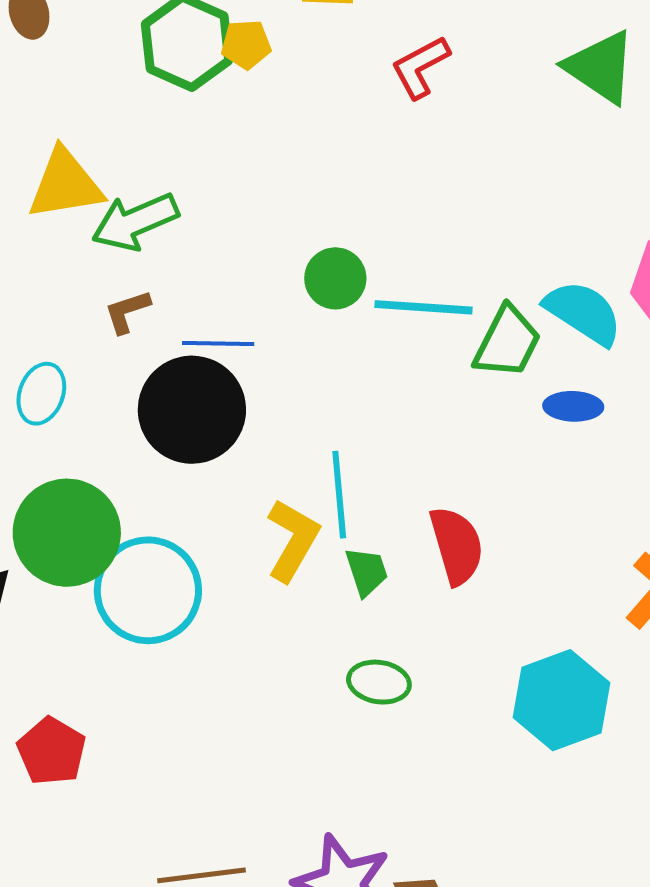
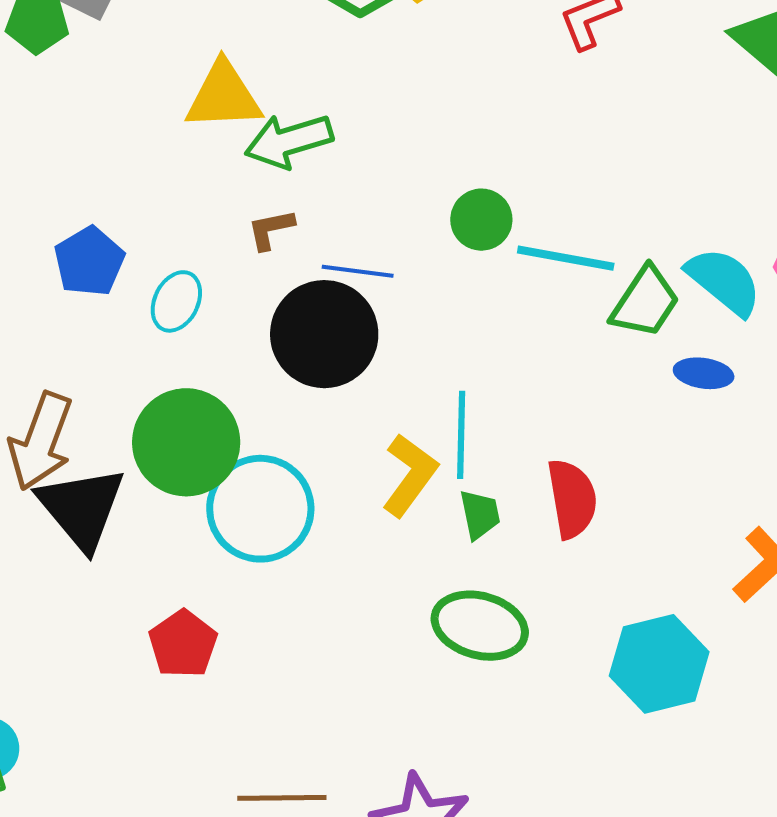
green ellipse: (379, 682) -> (480, 626), size x1.5
red pentagon: (52, 751) -> (183, 644), moved

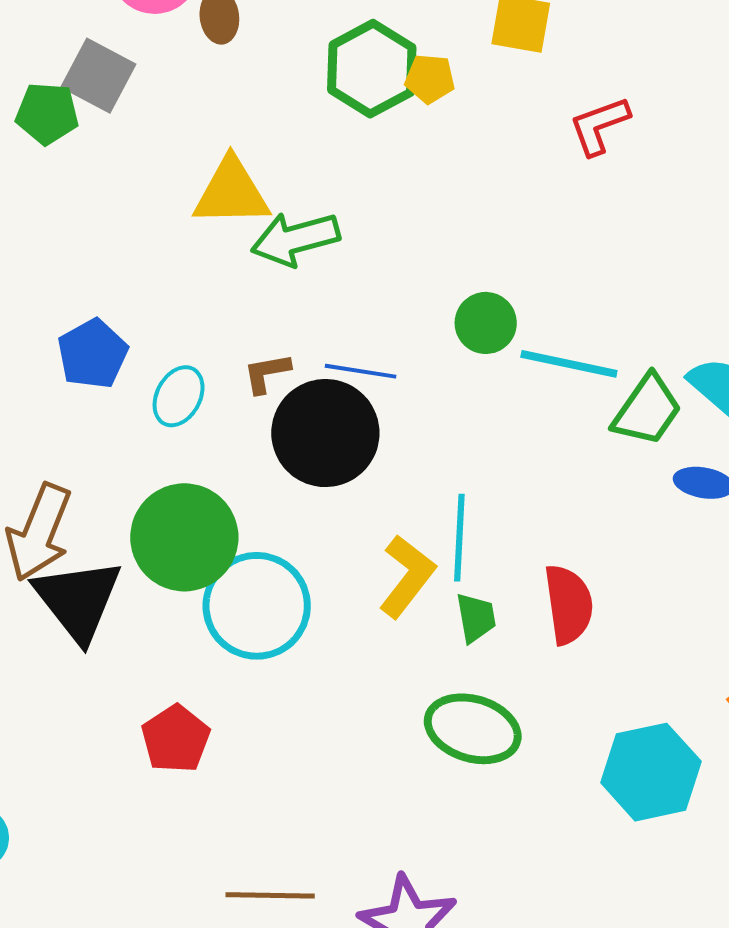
brown L-shape: (271, 229) -> (267, 373), moved

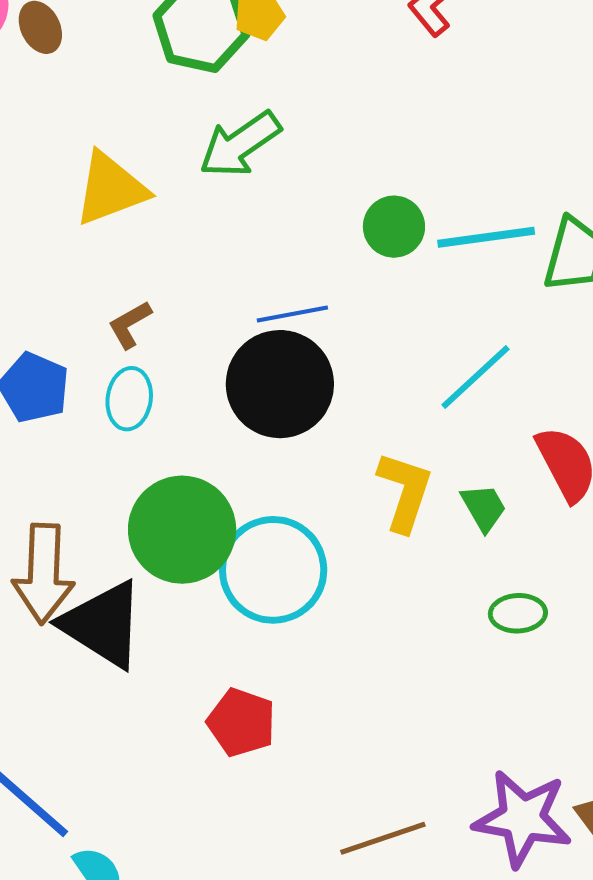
green arrow: (295, 239) -> (240, 144), moved
brown L-shape: (267, 373) -> (130, 325), moved
cyan line: (459, 538) -> (476, 377), moved, turned 64
green ellipse: (473, 729) -> (518, 613), size x0.6

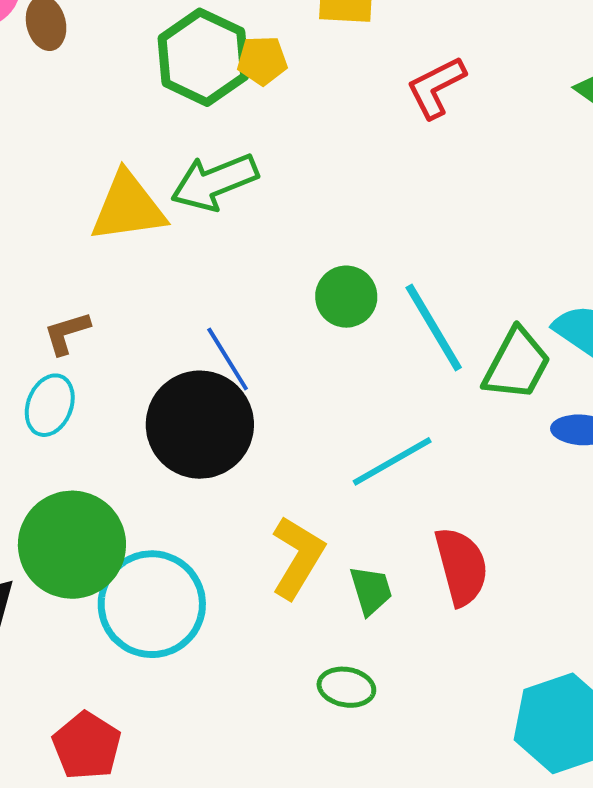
yellow triangle: (111, 189) -> (128, 207), moved
cyan line: (486, 237) -> (434, 327), turned 54
blue line: (292, 314) -> (228, 359), turned 56
green ellipse: (518, 613) -> (346, 687), moved

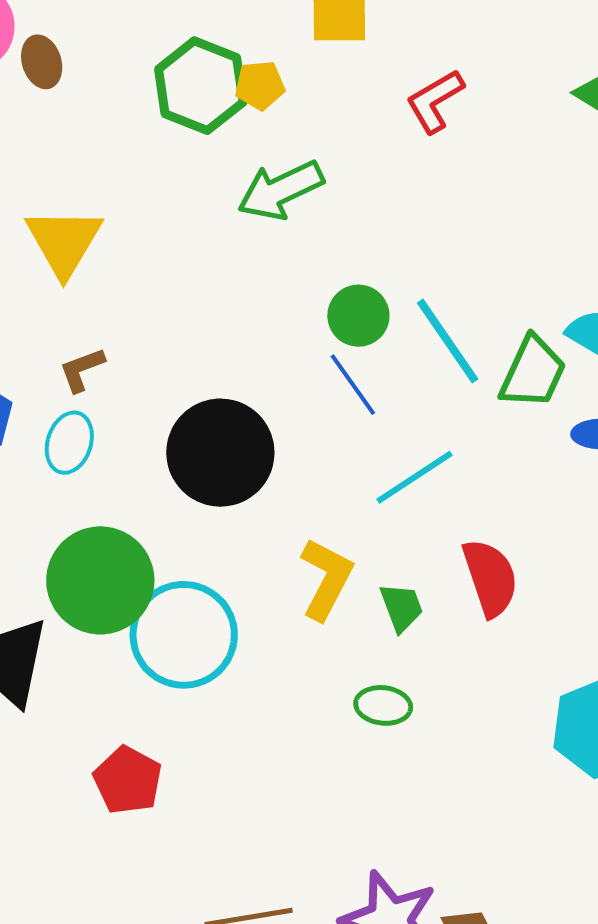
green arrow: (214, 182) -> (281, 190), moved
yellow triangle: (128, 207) -> (64, 242), moved, turned -48
blue line: (228, 359) -> (353, 385), moved

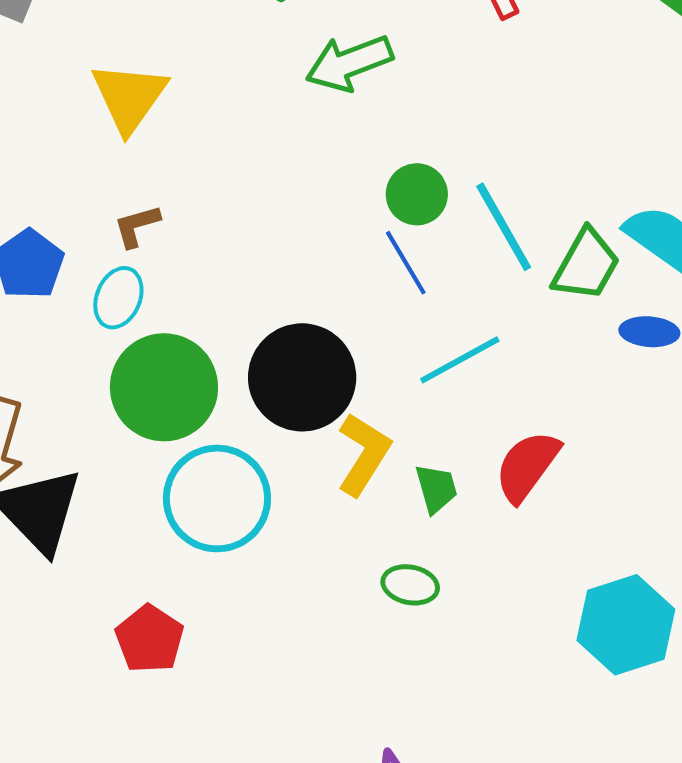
black circle: (220, 453) -> (302, 377), moved
red semicircle: (490, 578) -> (527, 466), turned -130
green circle: (100, 580) -> (164, 387), moved

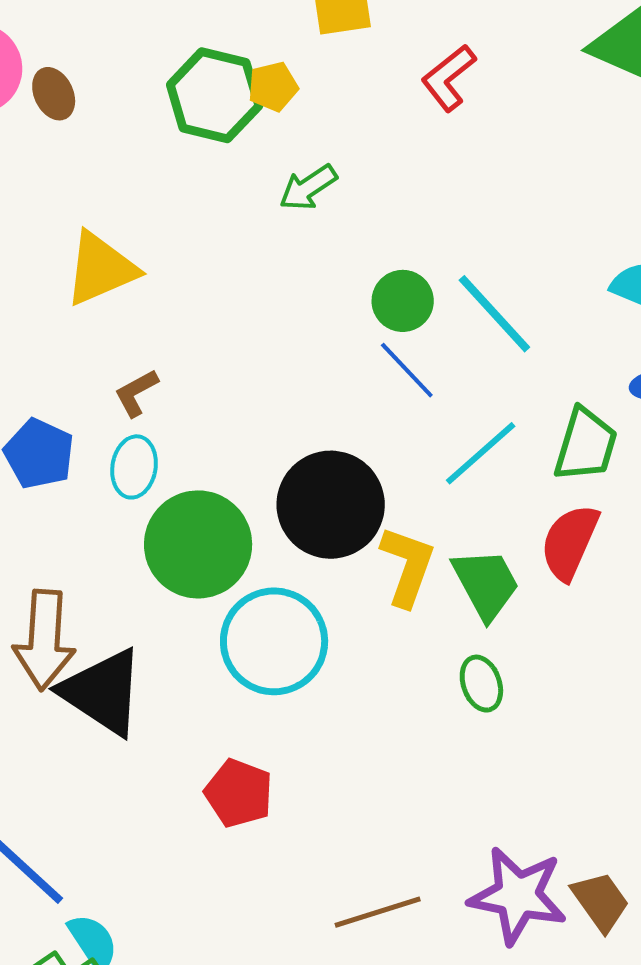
green arrow: (349, 63) -> (308, 188), size x0.7
yellow triangle: (129, 97) -> (101, 269), turned 44
green trapezoid: (586, 265) -> (586, 445), moved
green trapezoid: (436, 489) -> (486, 584), size x1.5
green ellipse: (410, 585) -> (481, 684), turned 72

